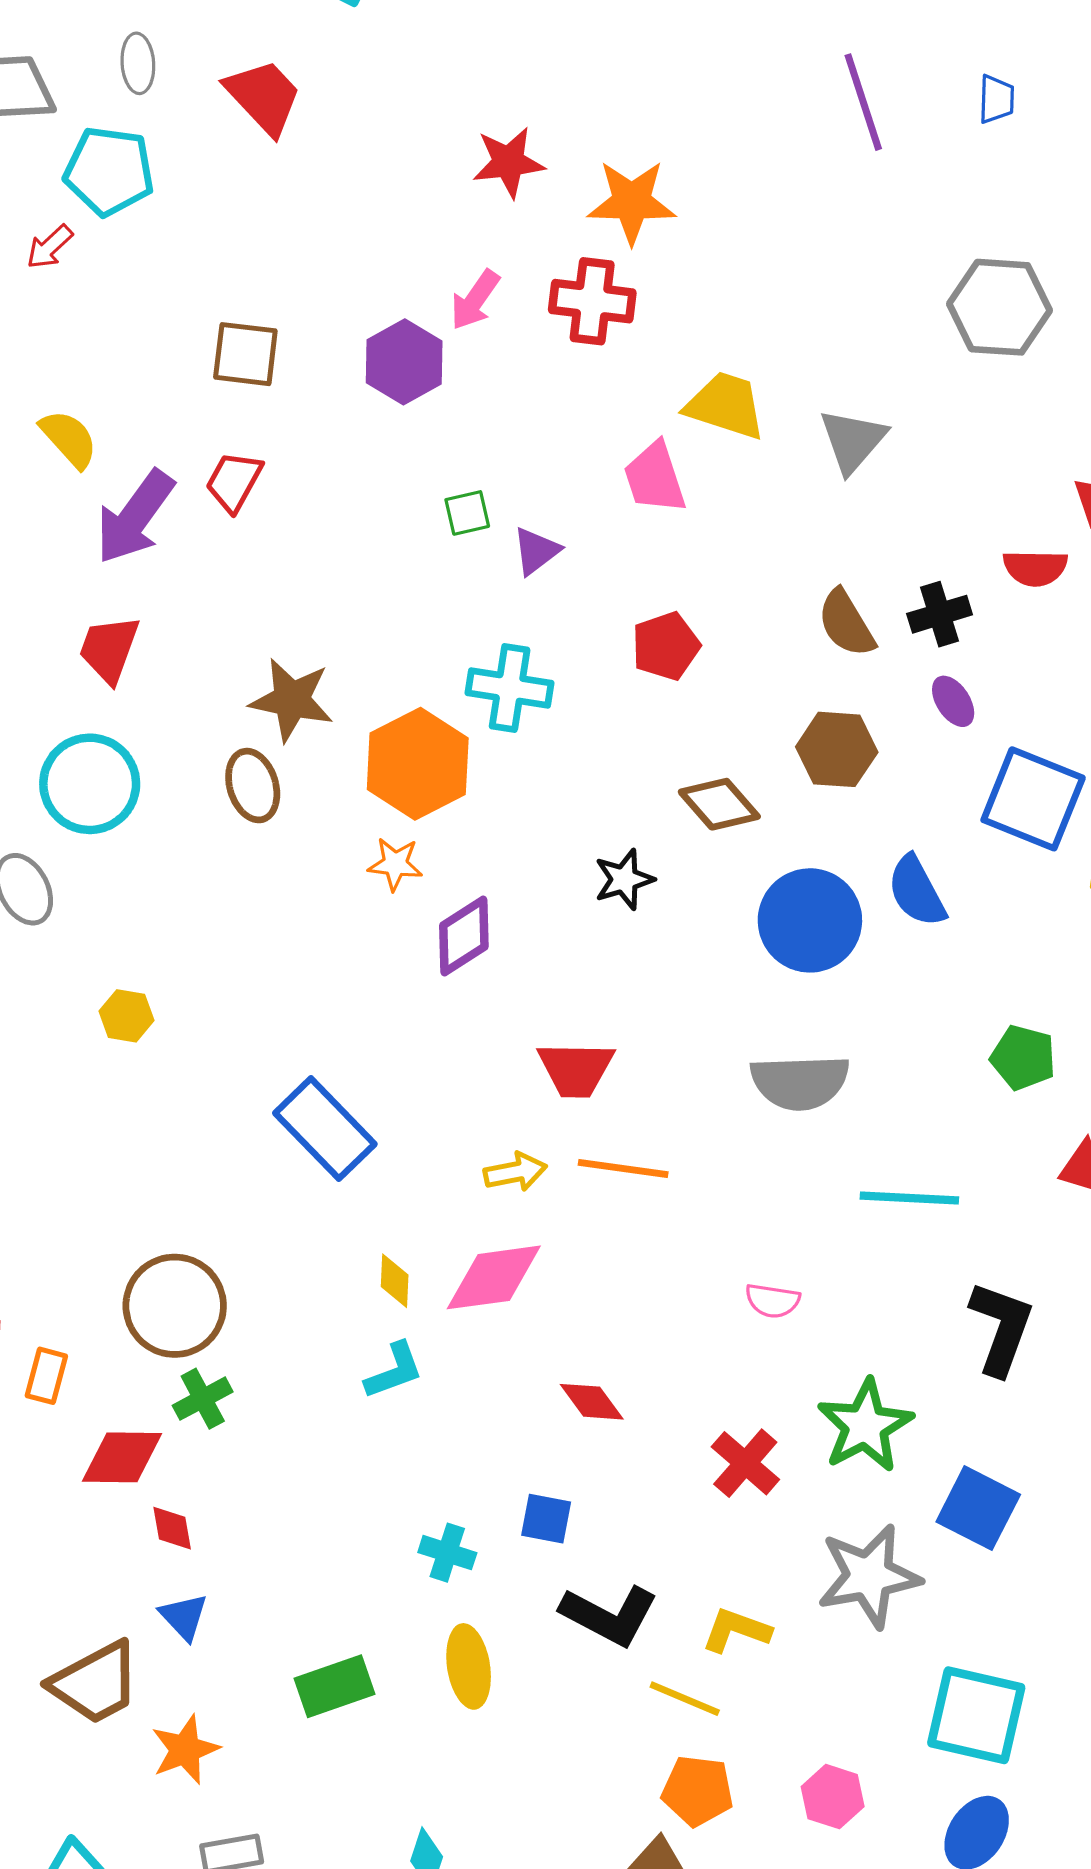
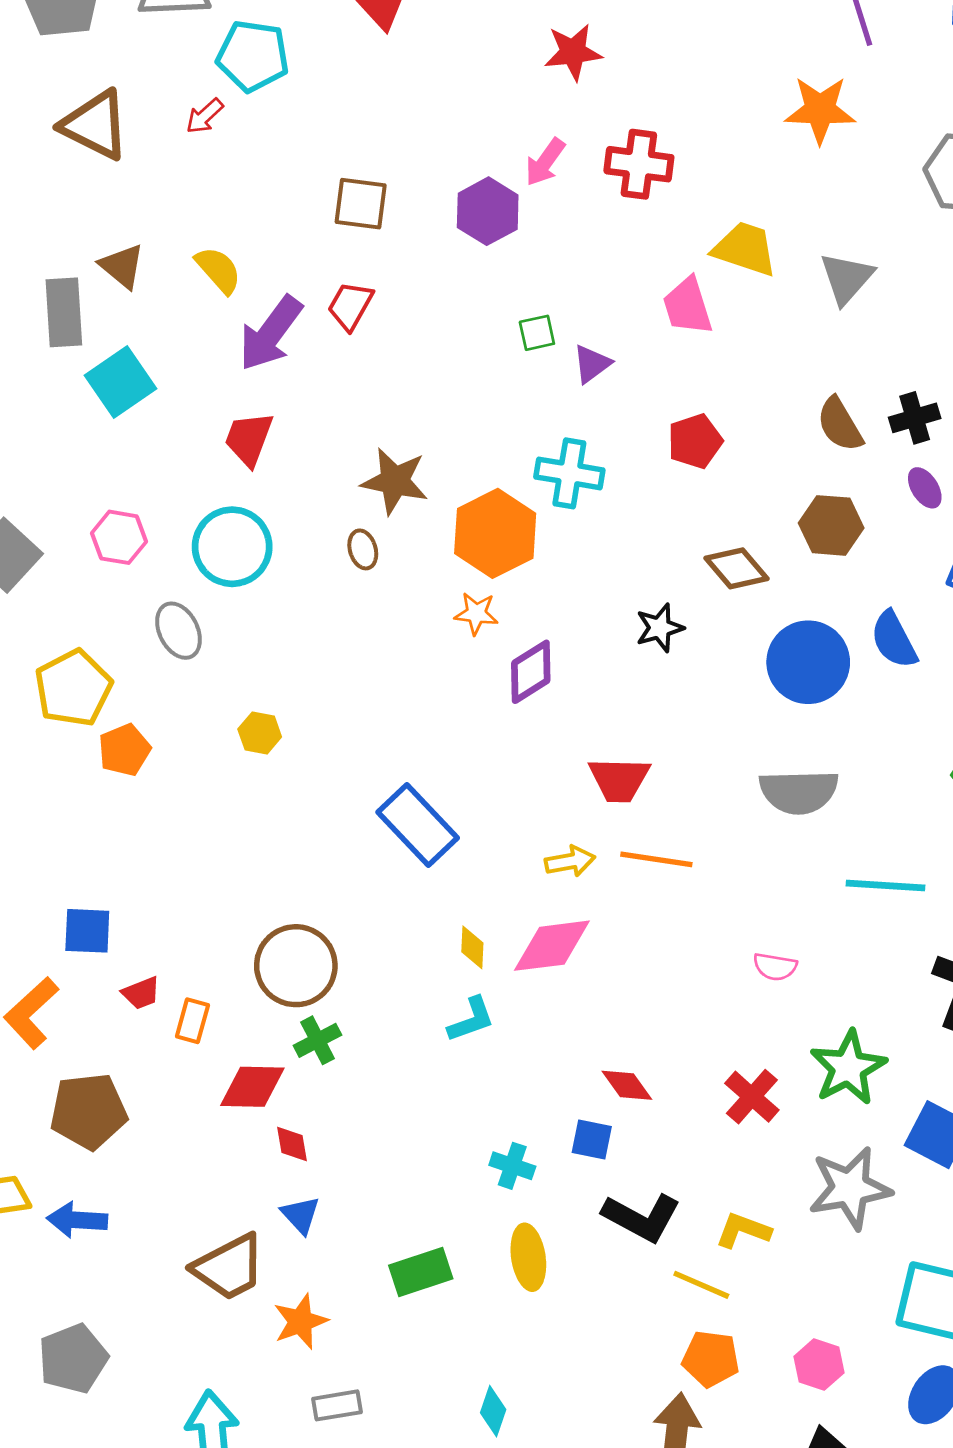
orange star: (632, 202) -> (820, 110), moved
brown ellipse: (253, 786) -> (363, 549), size x0.7
red diamond: (592, 1402) -> (627, 1085), moved

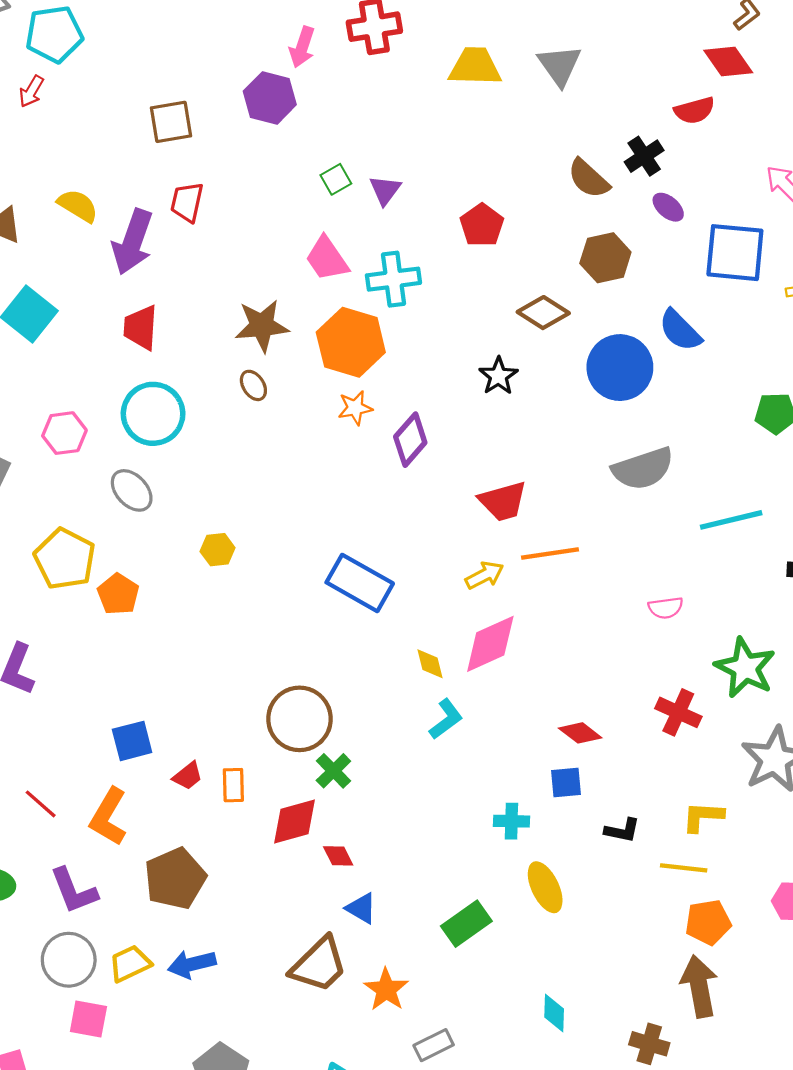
pink trapezoid: (688, 306) -> (327, 259), moved
black L-shape: (642, 1217) -> (622, 830), size x0.6

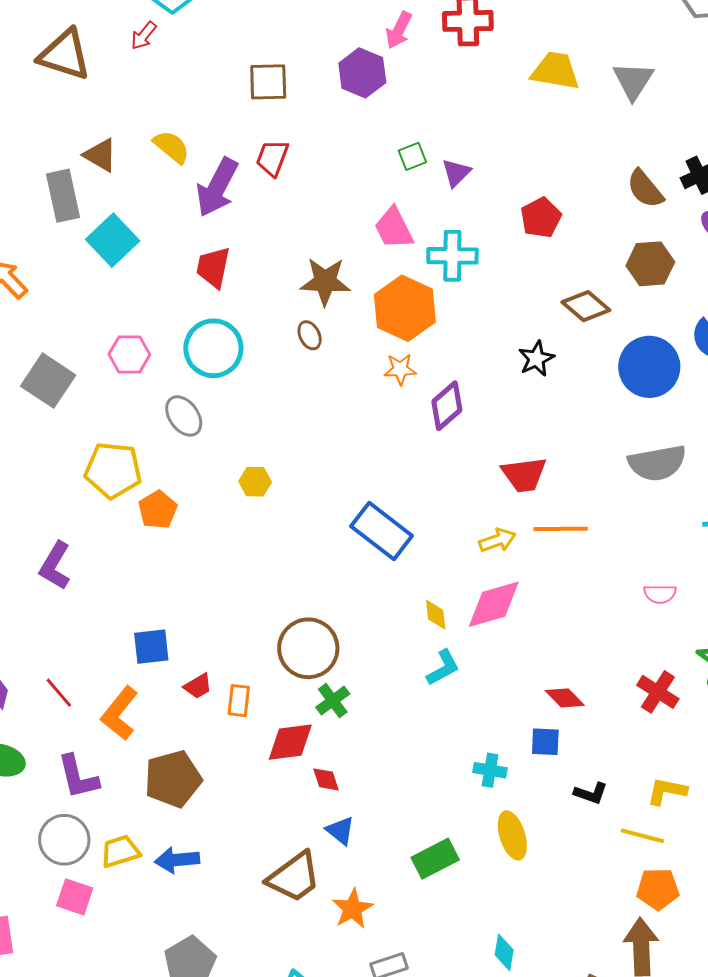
yellow pentagon: (65, 559) -> (113, 470), turned -30

